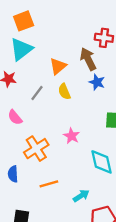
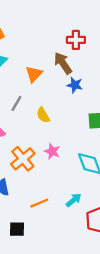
yellow semicircle: (64, 92) -> (43, 115), moved
pink star: (72, 136) -> (52, 151), moved
orange line: (49, 184) -> (39, 203), moved

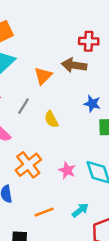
brown arrow: (63, 63) -> (74, 65), turned -50
blue star: (75, 85) -> (92, 104), moved
pink star: (52, 151) -> (67, 170), moved

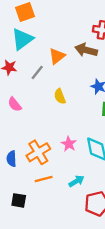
gray line: (24, 106) -> (37, 72), moved
orange cross: (28, 165) -> (38, 152), moved

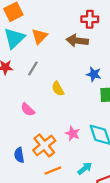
orange triangle: (57, 56) -> (40, 36), moved
pink semicircle: (15, 104) -> (28, 110), moved

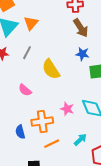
brown arrow: (77, 41) -> (81, 28), moved, turned -126
yellow semicircle: (58, 89) -> (51, 69), size x1.5
orange cross: (44, 145) -> (42, 121), turned 35

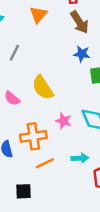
orange triangle: (31, 23) -> (38, 15), moved
yellow semicircle: (51, 69) -> (43, 88), moved
cyan arrow: (80, 140) -> (80, 158), turned 40

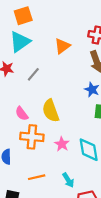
orange cross: (33, 136) -> (32, 137), moved
cyan arrow: (80, 158) -> (68, 180), turned 48

